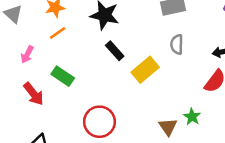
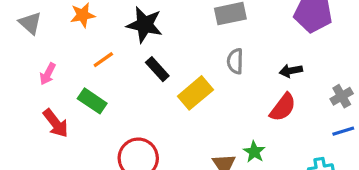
orange line: (58, 33) -> (103, 60), moved

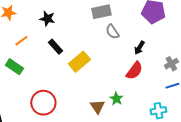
black star: (145, 25) -> (47, 19), size x0.7
gray semicircle: (235, 61) -> (112, 32), moved, turned -35
black arrow: (291, 71) -> (139, 48), turned -48

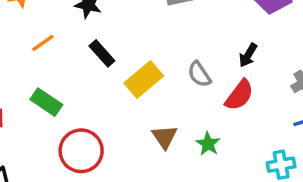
gray semicircle: (112, 32) -> (199, 74), moved
green rectangle: (14, 67) -> (46, 102), moved
brown triangle: (97, 107) -> (165, 137), moved

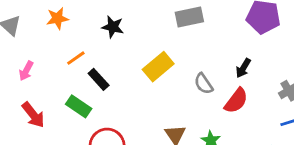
black rectangle: (102, 53) -> (99, 79), moved
yellow rectangle: (144, 79) -> (158, 67), moved

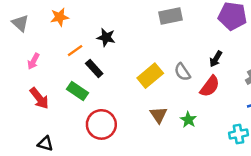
black star: (113, 27) -> (106, 37), moved
yellow rectangle: (158, 67) -> (150, 76), moved

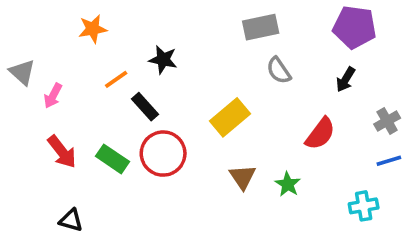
gray triangle: (20, 23) -> (22, 72), moved
black arrow: (216, 59) -> (346, 79), moved
gray semicircle: (182, 72) -> (279, 70), moved
green rectangle: (77, 91) -> (113, 159), moved
red circle: (101, 124) -> (163, 154), moved

